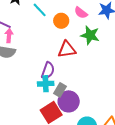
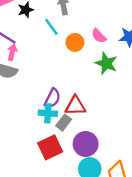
red triangle: (67, 49) -> (75, 106), moved
purple circle: (69, 101) -> (86, 144), moved

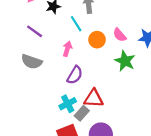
pink arrow: (12, 52) -> (67, 49), moved
purple semicircle: (52, 98) -> (75, 75), moved
cyan cross: (48, 113) -> (68, 104), turned -35

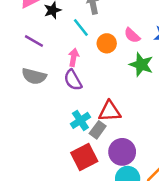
purple semicircle: (75, 75) -> (73, 80), moved, turned 126

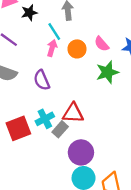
pink arrow: (74, 57) -> (52, 48), moved
green star: (141, 65) -> (107, 72), turned 30
red square: (84, 157) -> (18, 128), moved

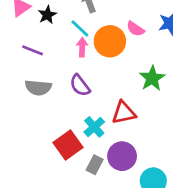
orange circle: (77, 49) -> (110, 41), size x1.5
green star: (107, 72) -> (152, 78), moved
gray rectangle: (60, 129) -> (95, 165), moved
purple circle: (81, 152) -> (122, 156), moved

